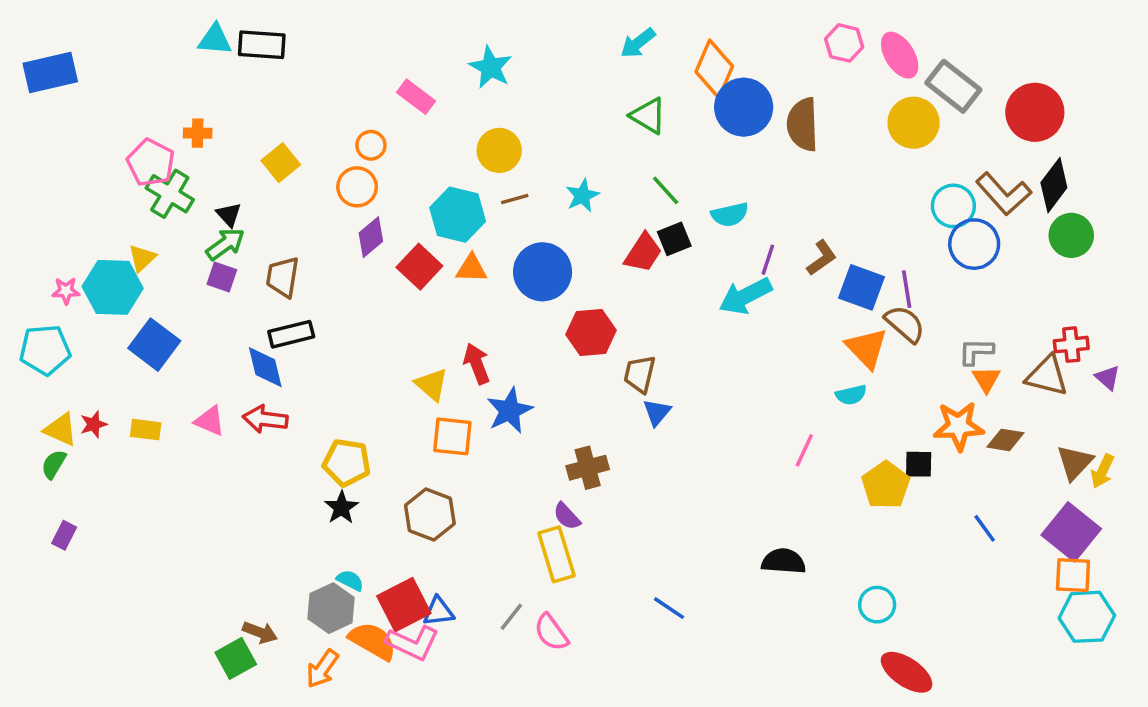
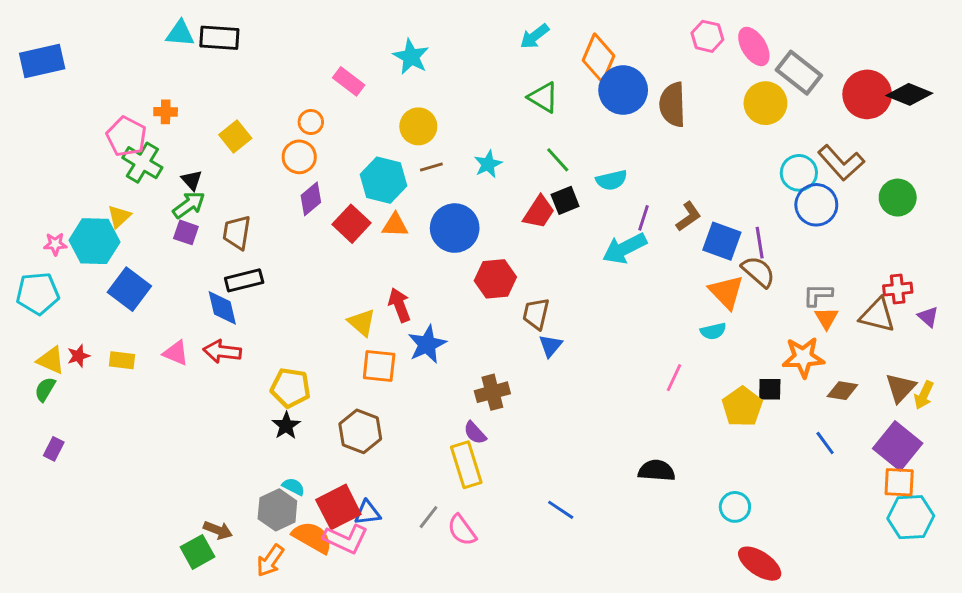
black diamond: (1054, 185) -> (909, 94), moved, turned 75
brown diamond: (1005, 440) -> (842, 391), moved

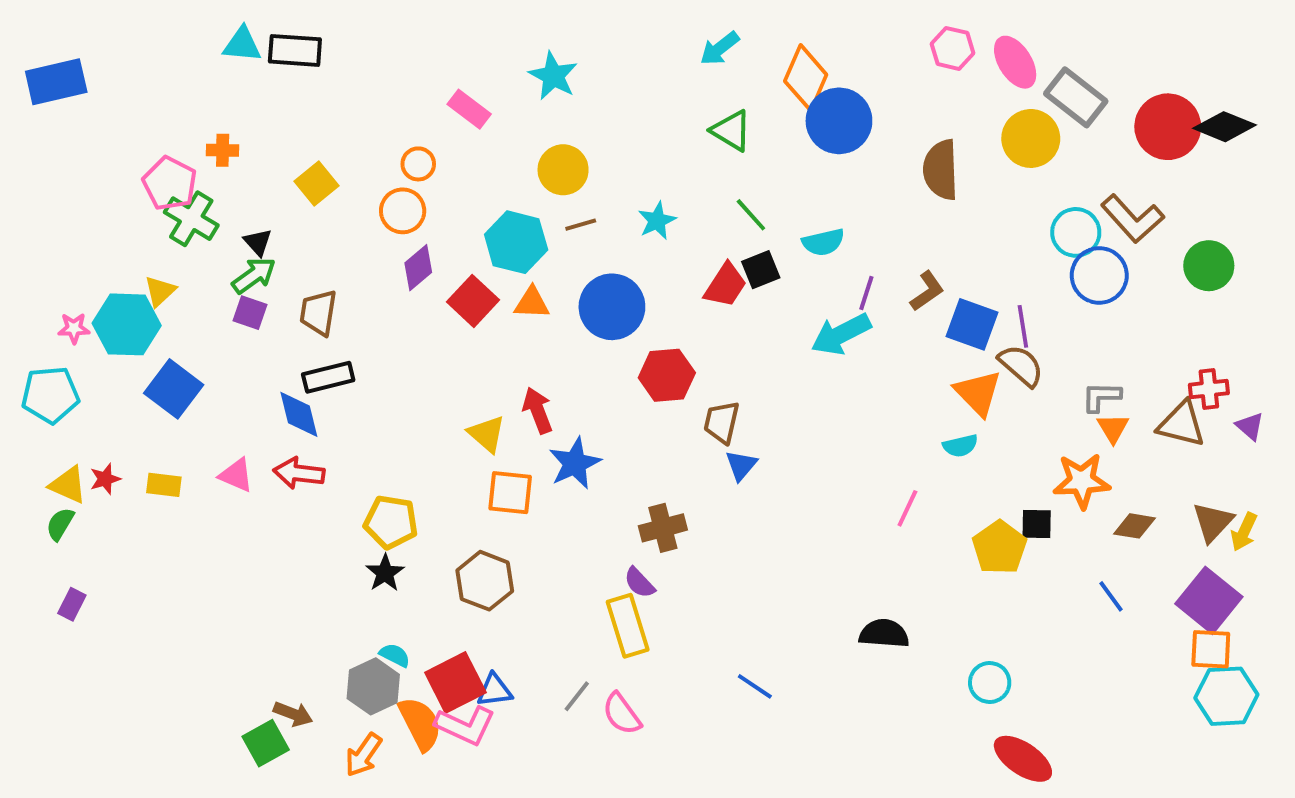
brown semicircle: (673, 105) -> (941, 170), moved
orange semicircle: (312, 537) -> (420, 724), turned 33

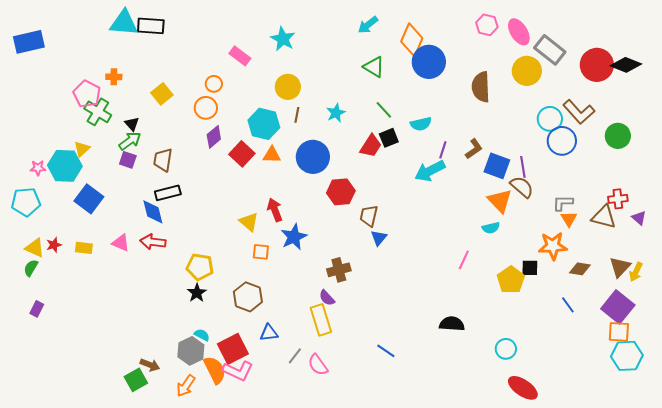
cyan triangle: (242, 45) -> (124, 23), size x1.4
brown line: (581, 225) -> (297, 115), turned -63
orange square: (510, 493) -> (261, 252), size x0.7
blue triangle: (495, 690) -> (269, 333), moved

